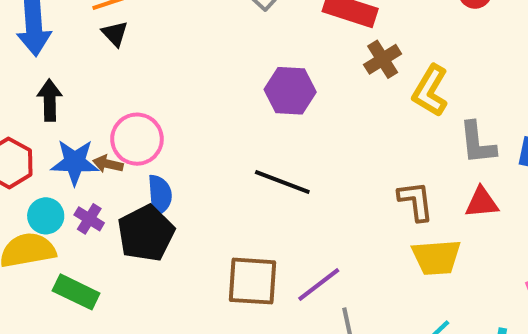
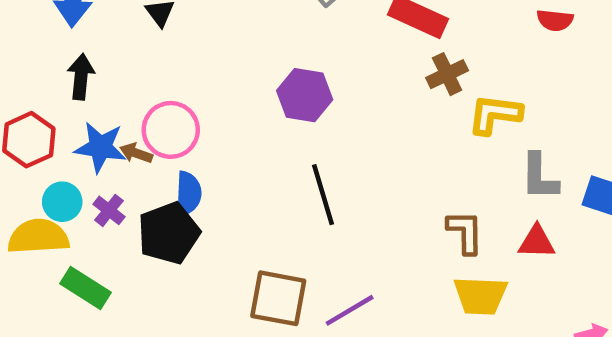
purple hexagon: (290, 91) -> (305, 95), moved
yellow L-shape: (430, 91) -> (495, 114), turned 60
black line: (282, 182) -> (323, 195), turned 46

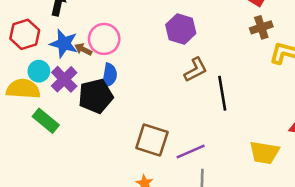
black line: (323, 195) -> (222, 93), moved
purple cross: (109, 210) -> (64, 79), size x1.5
brown L-shape: (465, 232) -> (196, 70), moved, turned 56

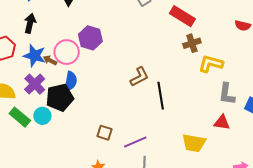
purple hexagon: (181, 29) -> (90, 38), moved
cyan circle: (39, 71) -> (42, 116), moved
brown square: (152, 140) -> (104, 133), size x0.6

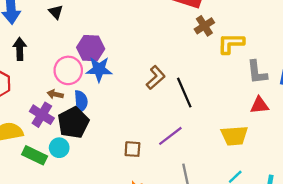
blue star: (35, 56) -> (99, 69), moved
brown arrow: (50, 60) -> (55, 94), moved
purple line: (135, 142) -> (170, 136), moved

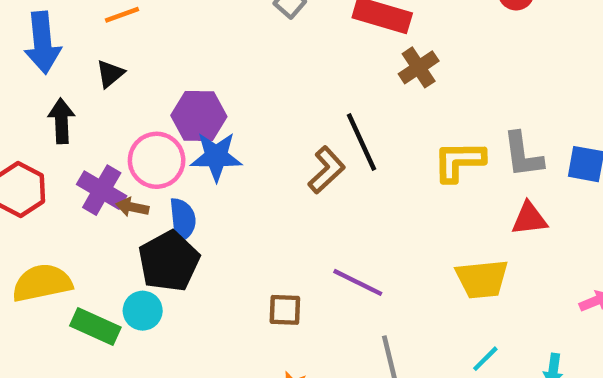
black triangle: (56, 12) -> (110, 74), moved, turned 35
yellow L-shape: (231, 43) -> (459, 161), moved
black line: (184, 93) -> (362, 142), moved
purple cross: (42, 115) -> (102, 190), moved
purple line: (170, 136) -> (358, 282), turned 65

